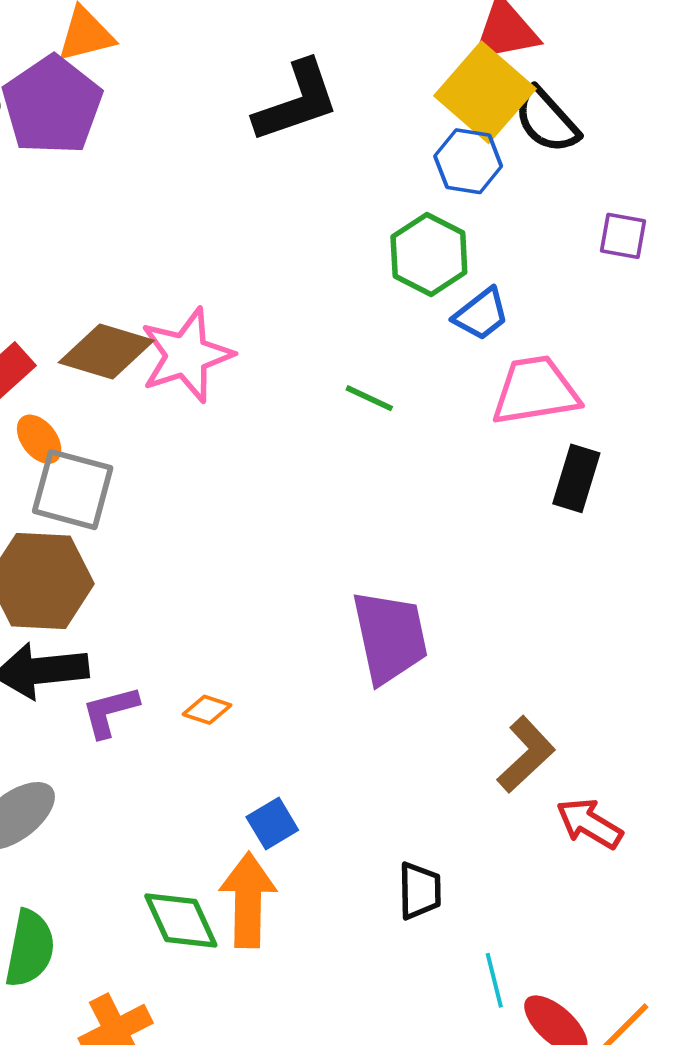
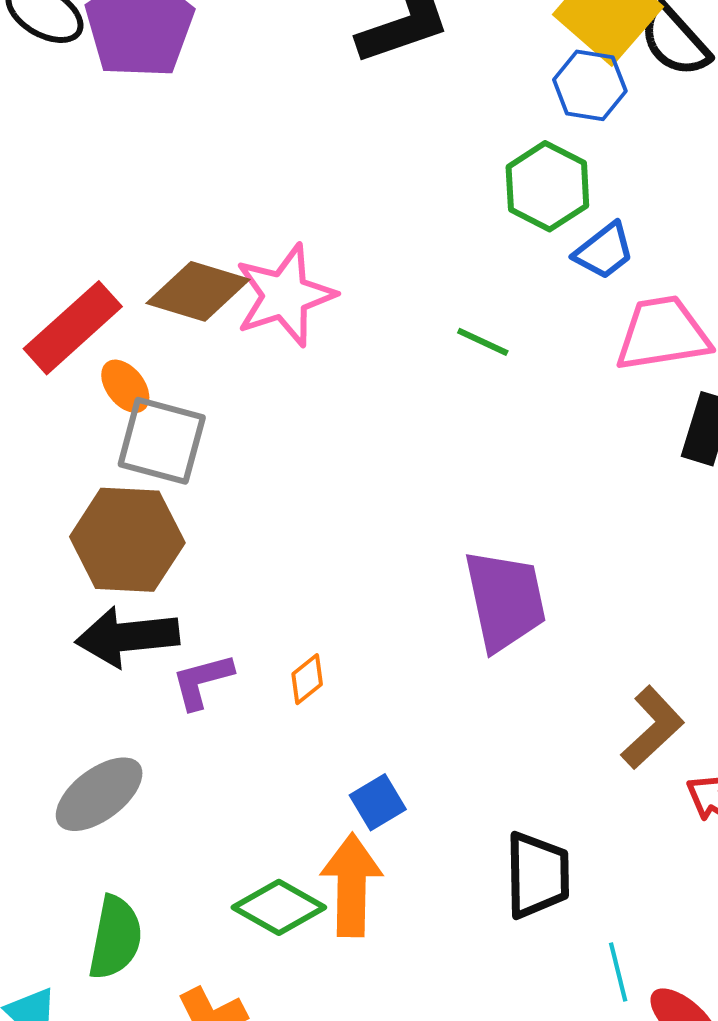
orange diamond: (207, 710) -> (307, 679), turned -57
black trapezoid: (420, 891) -> (537, 875), size x1.4
green diamond: (181, 921) -> (279, 907), turned -36

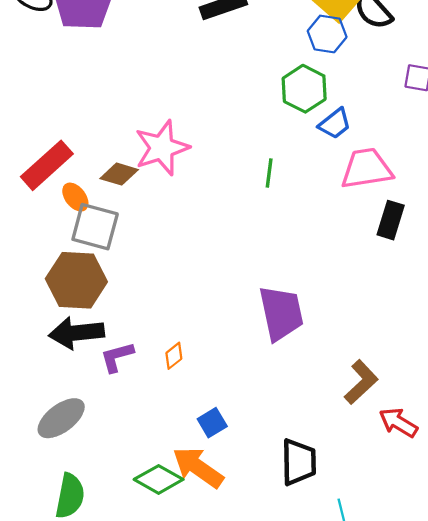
brown diamond: (198, 291) -> (119, 174), moved, size x0.7
green line: (483, 342) -> (269, 173), turned 72
orange arrow: (352, 885) -> (198, 467), turned -56

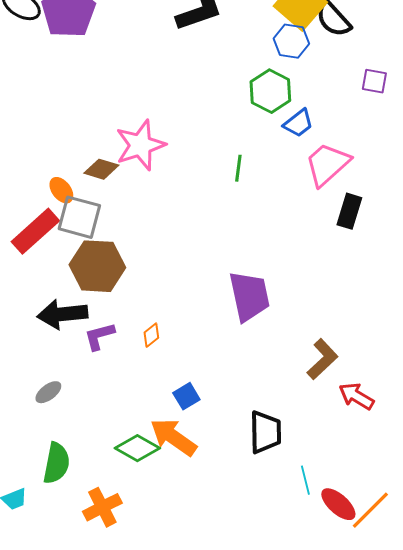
red rectangle: (47, 165) -> (35, 231), moved
pink trapezoid: (367, 169) -> (327, 164), turned -33
brown hexagon: (76, 280) -> (97, 266), moved
gray ellipse: (61, 418) -> (48, 392), size x0.6

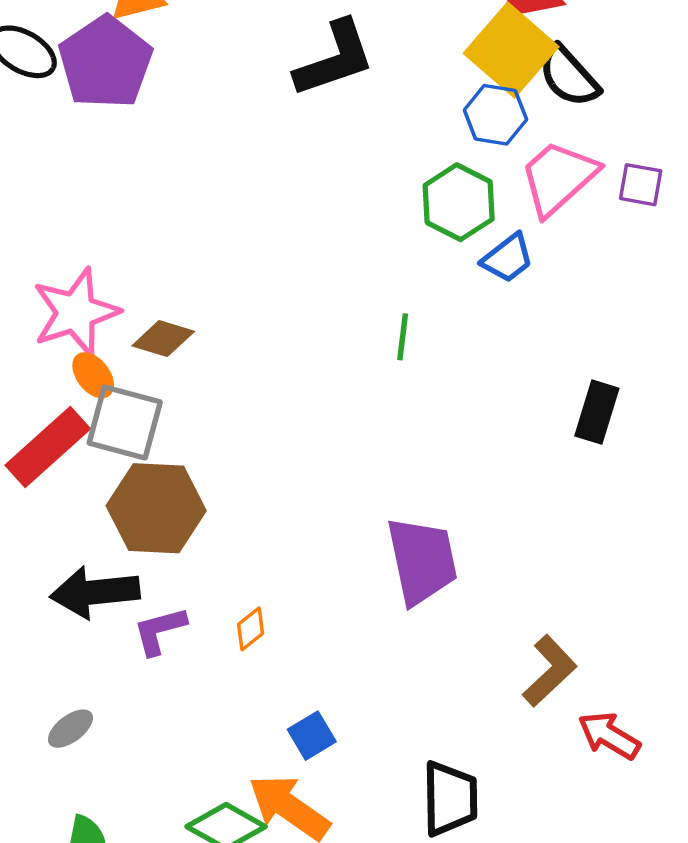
pink star: (140, 145) -> (76, 312), moved
pink trapezoid: (327, 164) -> (558, 178), moved

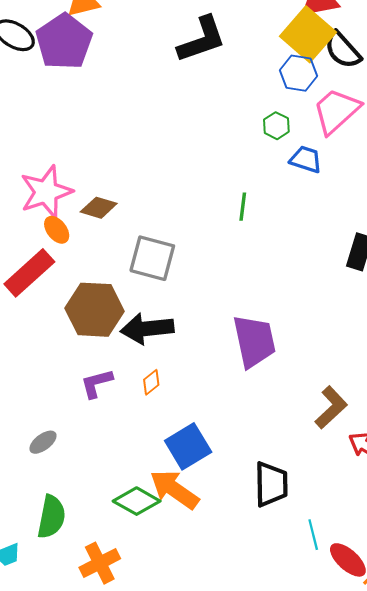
green hexagon: (459, 202) -> (276, 126), size x0.6
blue trapezoid: (508, 258) -> (306, 159), turned -124
gray square: (125, 423) -> (152, 258), moved
black arrow: (95, 592) -> (147, 329), moved
blue square: (312, 736) -> (188, 446), size x1.6

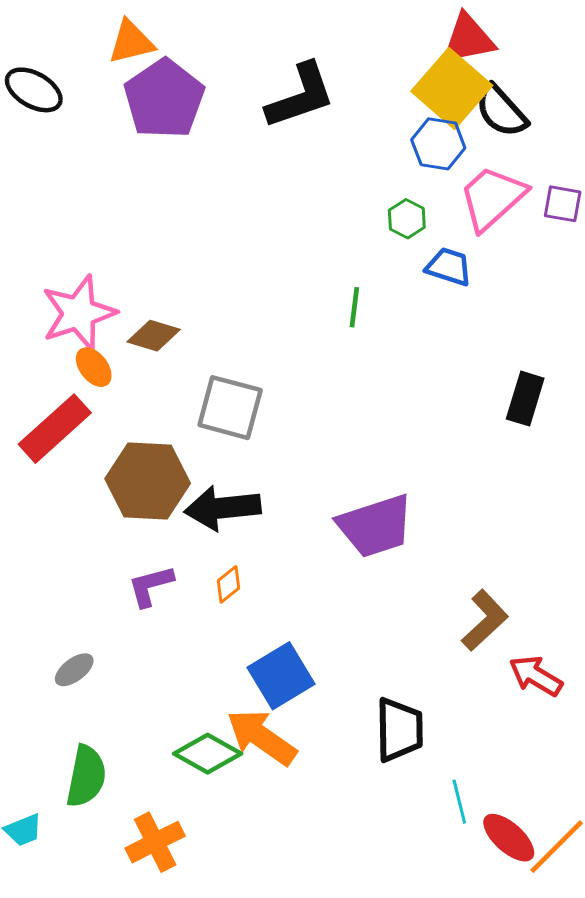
purple pentagon: (64, 42) -> (164, 99), moved
green line: (243, 207) -> (354, 307), moved
purple trapezoid: (254, 341) -> (375, 526), turned 84

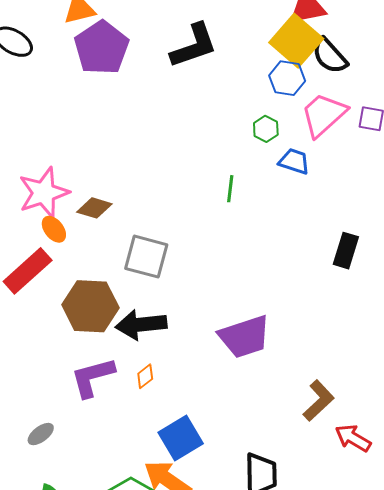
purple L-shape: (151, 586) -> (92, 377), size x1.4

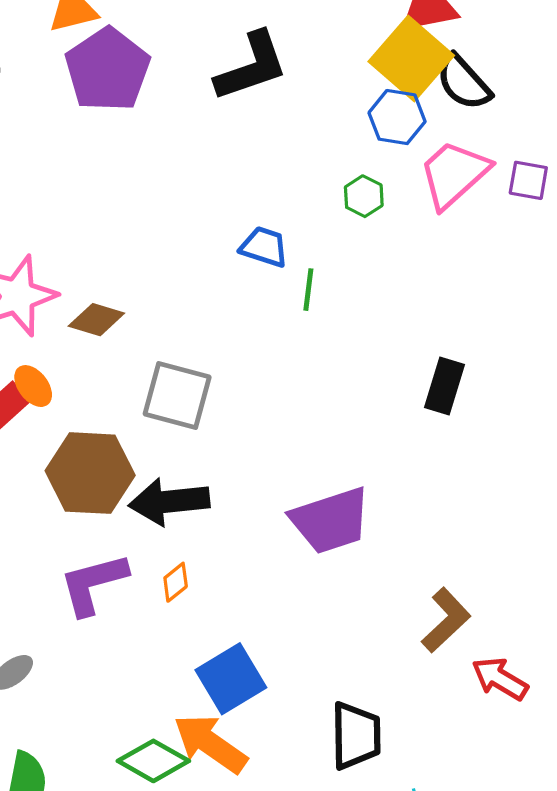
blue trapezoid: (294, 161) -> (264, 247), moved
orange ellipse: (54, 229) -> (33, 386), moved
black rectangle: (346, 251) -> (444, 386), moved

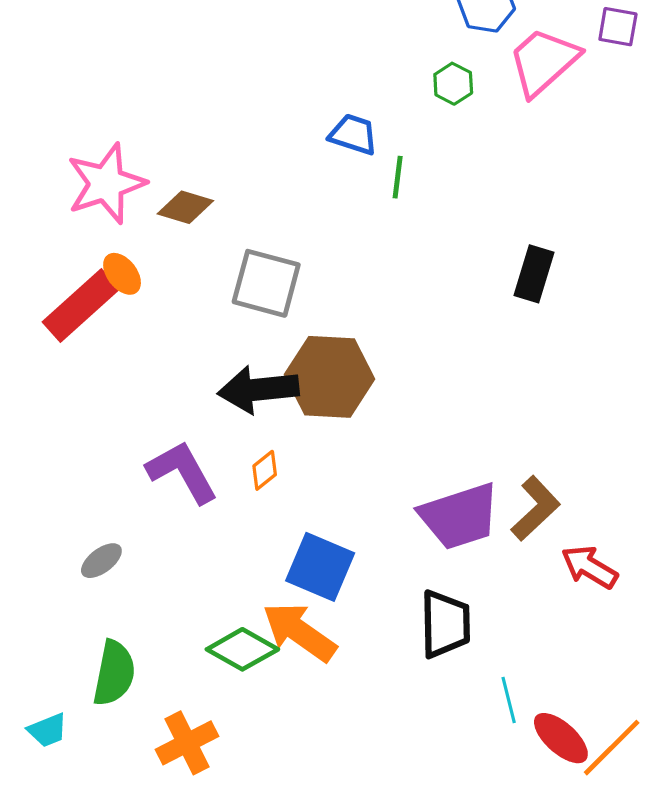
purple square: (528, 180) -> (618, 27), moved
brown hexagon: (90, 473) -> (330, 377), moved
purple trapezoid: (331, 520) -> (460, 516), moved
purple L-shape: (93, 584) -> (182, 472), turned 76
blue square: (231, 679) -> (320, 567), turned -36

